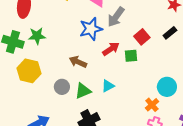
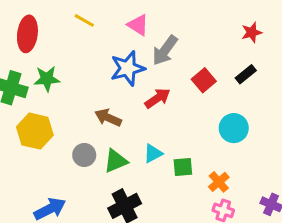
green square: (131, 56) -> (183, 167), moved
cyan circle: (167, 87) -> (234, 128), moved

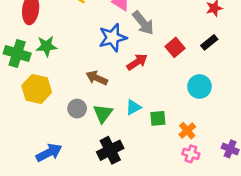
gray arrow: (165, 50) -> (143, 23), turned -75
green triangle: (116, 161) -> (103, 113), turned -30

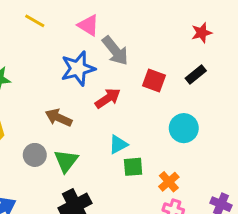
red square: (175, 47) -> (154, 80), turned -30
cyan triangle: (133, 107) -> (118, 145), moved

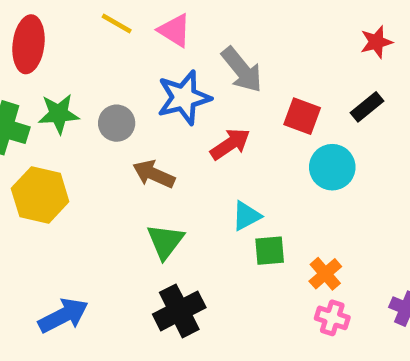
pink triangle: (88, 25) -> (175, 30), moved
cyan circle: (184, 128) -> (332, 167), moved
gray circle: (35, 155) -> (117, 123), moved

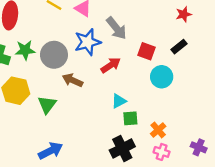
gray circle: (117, 123) -> (54, 55), size x1.5
green triangle: (165, 241) -> (47, 105), moved
black cross: (179, 311) -> (122, 148), moved
blue arrow: (63, 316) -> (51, 151), moved

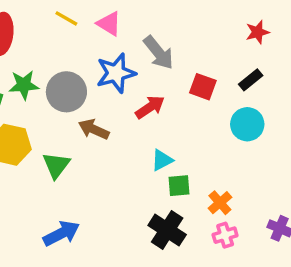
cyan circle: (162, 77) -> (247, 124), moved
black cross: (122, 148) -> (167, 230), turned -30
pink cross: (162, 152) -> (225, 235), turned -35

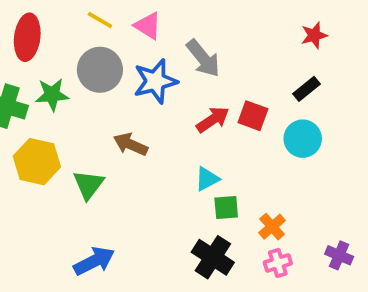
red square: (203, 87) -> (253, 116), moved
gray circle: (66, 92) -> (100, 70), moved
red arrow: (150, 107) -> (213, 120), moved

